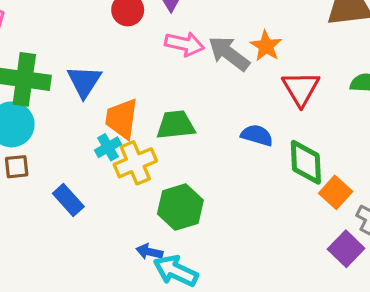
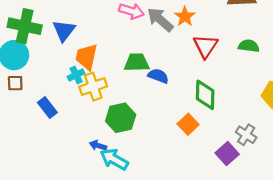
green trapezoid: (176, 125) -> (137, 63), moved
blue semicircle: (257, 135) -> (158, 76), moved
orange square: (336, 192) -> (188, 124), moved

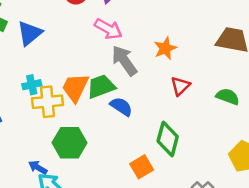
gray arrow: (160, 20) -> (124, 61), moved
red triangle: (206, 46) -> (180, 86), size x0.7
orange trapezoid: (87, 57) -> (75, 87), moved
green trapezoid: (137, 63) -> (101, 86), turned -32

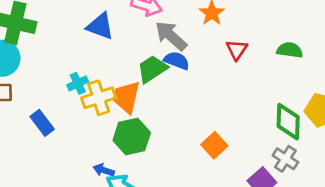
blue triangle: (30, 33) -> (100, 26), moved, turned -48
orange trapezoid: (75, 87) -> (126, 97), moved
blue semicircle: (121, 106) -> (177, 61), moved
green diamond: (168, 139) -> (288, 122), moved

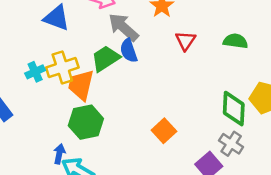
blue semicircle: (177, 61) -> (129, 51), turned -130
yellow cross: (99, 98) -> (62, 68), moved
blue arrow: (104, 170) -> (59, 154), turned 84

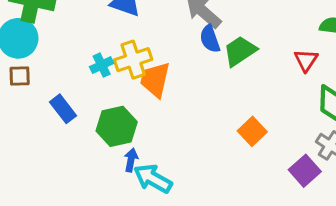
red triangle: (185, 41) -> (306, 60), moved
green trapezoid: (105, 58) -> (240, 51), moved
green hexagon: (86, 122) -> (117, 126), moved

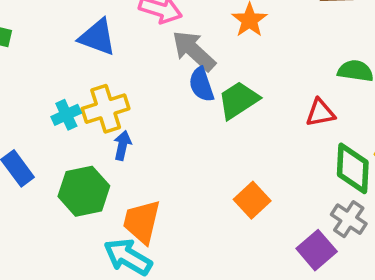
red triangle: (306, 60) -> (320, 113), turned 45
orange trapezoid: (155, 80) -> (142, 222), moved
blue arrow: (131, 160) -> (122, 145), moved

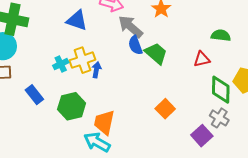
green trapezoid: (238, 100) -> (156, 53), turned 75
blue arrow: (122, 145) -> (96, 70), moved

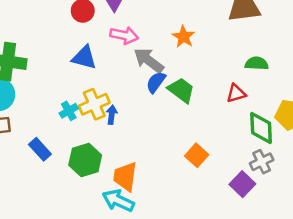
blue semicircle: (135, 45) -> (156, 82), turned 60
gray cross: (219, 118) -> (262, 162), turned 36

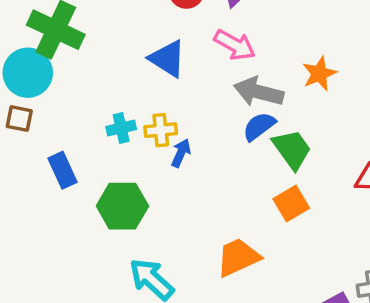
gray arrow: (149, 60) -> (259, 92), turned -40
yellow cross: (94, 104) -> (161, 130), size x0.7
orange square: (197, 155) -> (291, 204), moved
orange trapezoid: (125, 176) -> (238, 257), moved, turned 40

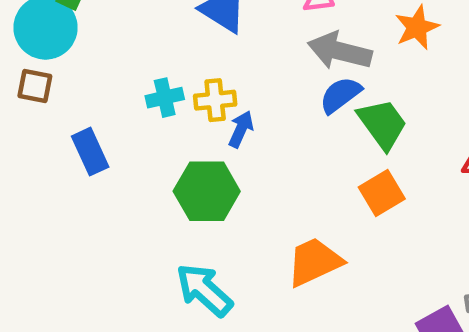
green hexagon: (122, 206) -> (207, 191), moved

